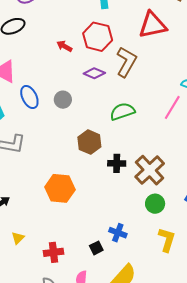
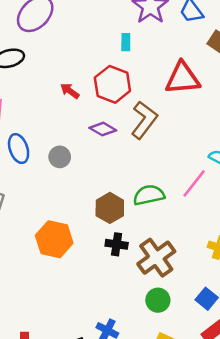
green semicircle: (122, 112) -> (149, 195), moved
brown hexagon: (89, 142) -> (110, 208), moved
orange hexagon: (60, 188) -> (54, 239), moved

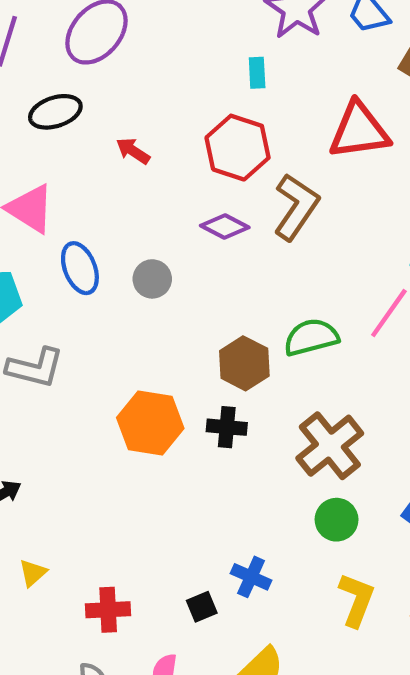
red arrow: (70, 91) -> (133, 151), moved
black cross: (117, 244) -> (227, 427), moved

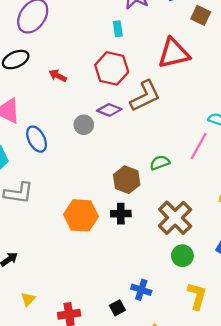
brown L-shape: (296, 207) -> (145, 96), turned 36
gray circle: (152, 279) -> (84, 125), moved
green semicircle: (311, 337) -> (160, 163), size x0.7

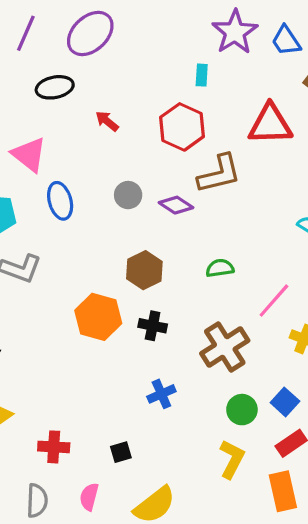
purple diamond: (109, 110) -> (176, 205), moved
pink line: (199, 146) -> (274, 301), moved
brown hexagon: (127, 180) -> (144, 270), moved
green circle: (182, 256) -> (242, 410), moved
blue cross: (141, 290) -> (161, 394), moved, turned 36

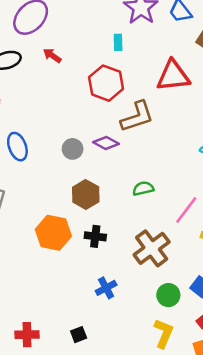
red arrow: (107, 121) -> (52, 56), moved
gray circle: (128, 195) -> (73, 149), moved

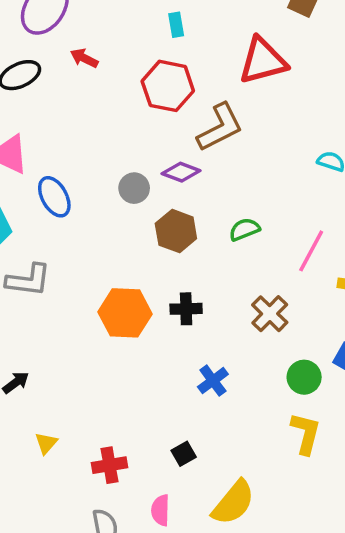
brown hexagon: (86, 194) -> (176, 231), moved
brown cross: (152, 248) -> (270, 314), size x0.7

